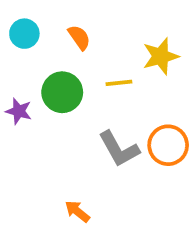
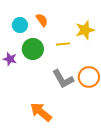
cyan circle: (24, 34) -> (20, 25), moved
orange arrow: (77, 211) -> (41, 112), size x1.6

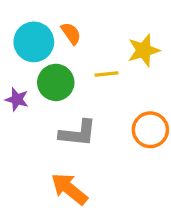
cyan circle: (20, 25) -> (34, 42), size x1.5
gray L-shape: (63, 79) -> (78, 133), moved, turned -55

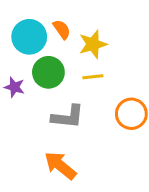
yellow star: (144, 50) -> (93, 44), moved
yellow line: (106, 74) -> (93, 77), moved

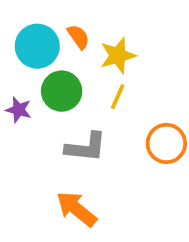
yellow line: (93, 77) -> (118, 97), turned -60

